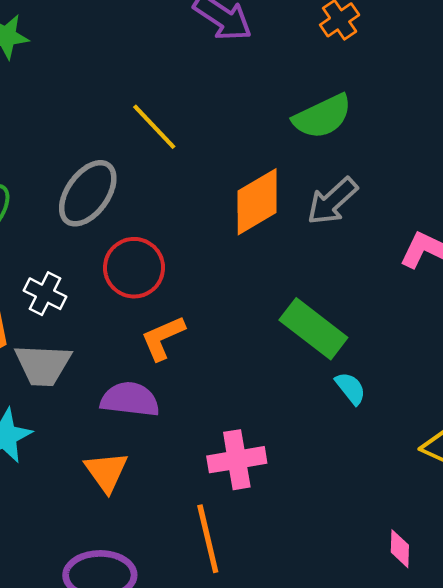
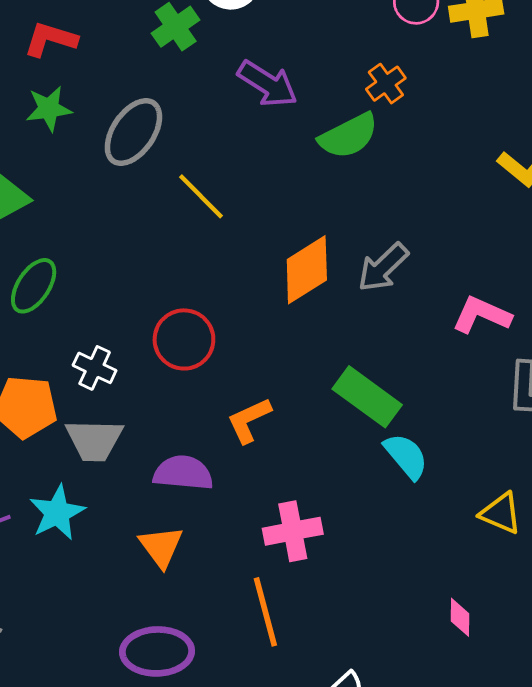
green semicircle: (322, 116) -> (349, 136), moved
gray ellipse: (88, 193) -> (133, 132), moved
orange L-shape: (163, 338) -> (249, 420), moved
cyan semicircle: (350, 388) -> (406, 456), size x1.4

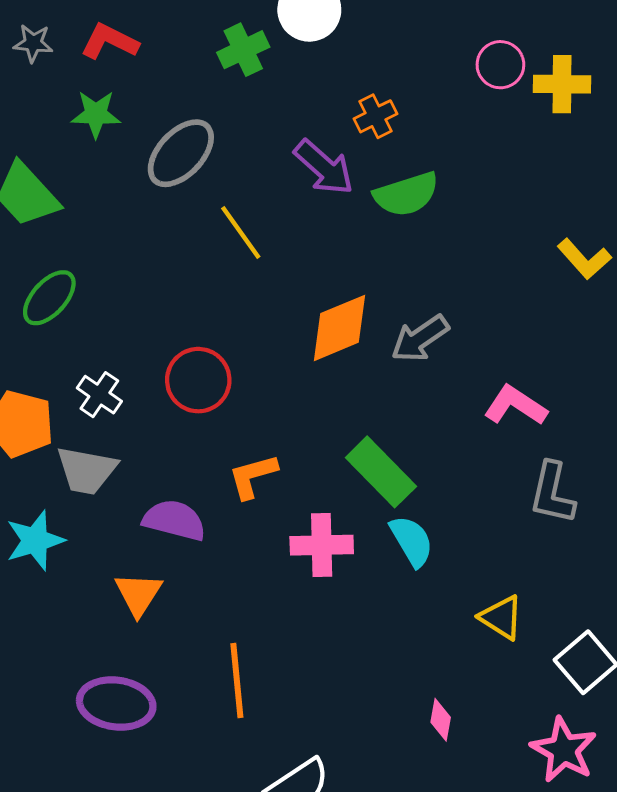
purple arrow: (268, 84) -> (324, 167), moved
orange cross: (386, 84) -> (375, 116), moved
pink cross: (293, 531) -> (322, 545), moved

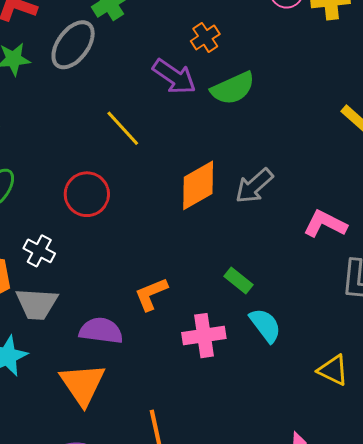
gray ellipse: (181, 153) -> (73, 45), moved
red circle: (198, 380) -> (87, 194), moved
green rectangle: (381, 472) -> (239, 280), size x0.6
orange triangle: (138, 594) -> (83, 384), size x1.4

